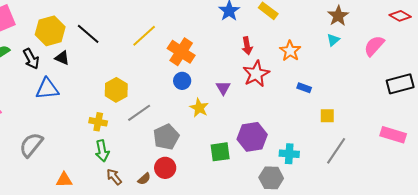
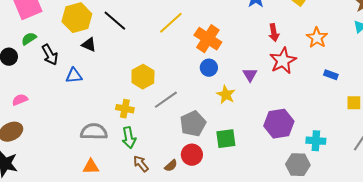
black arrow: (31, 59) -> (50, 55), moved
blue triangle: (47, 89) -> (74, 76), size x0.7
gray semicircle: (31, 145) -> (94, 132), moved, turned 52
green square: (220, 152) -> (226, 139), moved

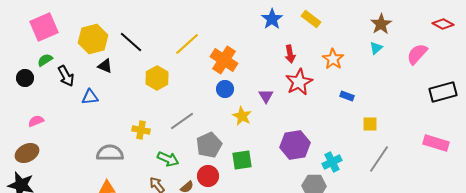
yellow hexagon: (143, 77) -> (157, 78), moved
green arrow: (129, 138) -> (168, 159), moved, turned -55
cyan cross: (316, 141) -> (332, 162), turned -30

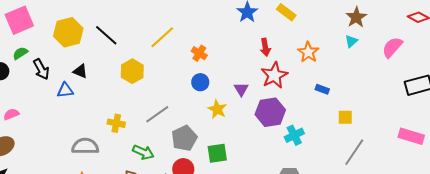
orange cross: (224, 60) -> (199, 53), size x0.6
black triangle: (105, 66) -> (80, 71), moved
purple hexagon: (295, 145) -> (270, 112), moved
cyan cross: (332, 162) -> (294, 135), moved

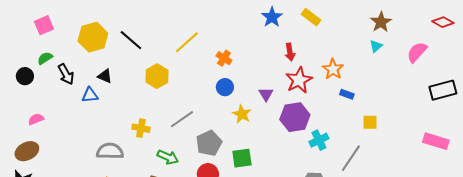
pink square: (19, 20) -> (44, 25), size x0.7
orange star: (308, 52) -> (333, 69), moved
gray line: (354, 152) -> (351, 158), moved

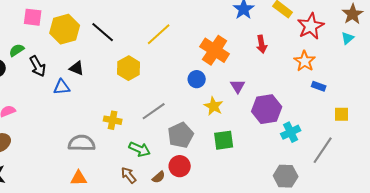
pink square: (44, 25) -> (33, 17), moved, turned 30
orange cross: (224, 58) -> (215, 50), moved, size x1.8
red star: (299, 80) -> (311, 26), moved
green square: (242, 158) -> (224, 140), moved

